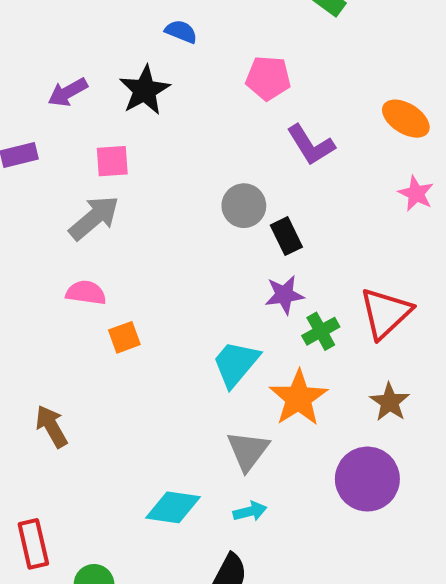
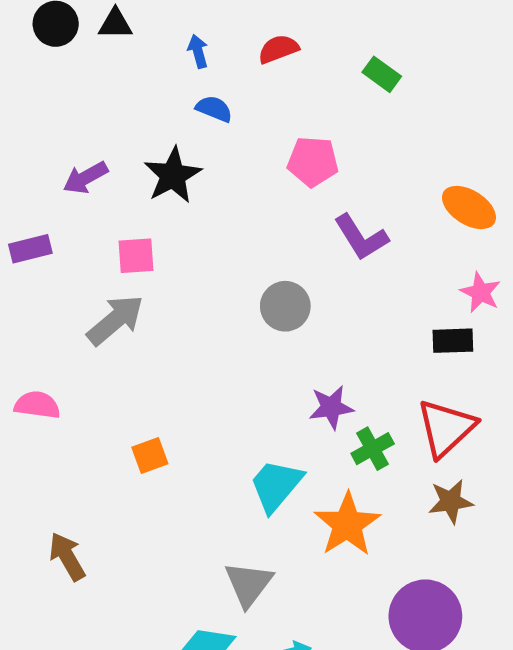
black rectangle: (286, 236) -> (453, 341), moved, turned -66
pink semicircle: (86, 293) -> (37, 405), moved
brown star: (390, 402) -> (451, 501), moved, turned 30
gray triangle: (248, 451) -> (249, 584), moved

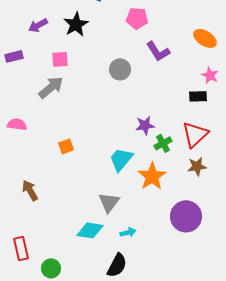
gray circle: (285, 306) -> (120, 69), moved

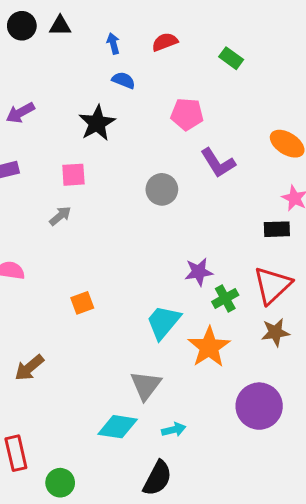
purple arrow: (38, 25) -> (20, 113), moved
gray arrow: (51, 87) -> (60, 216), size x0.6
brown arrow: (30, 190) -> (29, 368), turned -100

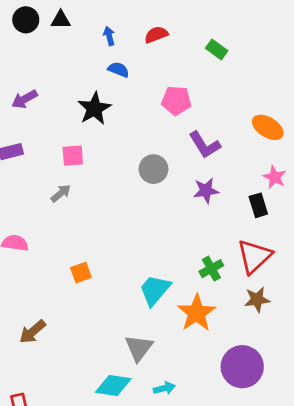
black rectangle: (277, 229) -> (258, 205), turned 75
purple star: (199, 272) -> (206, 191), moved

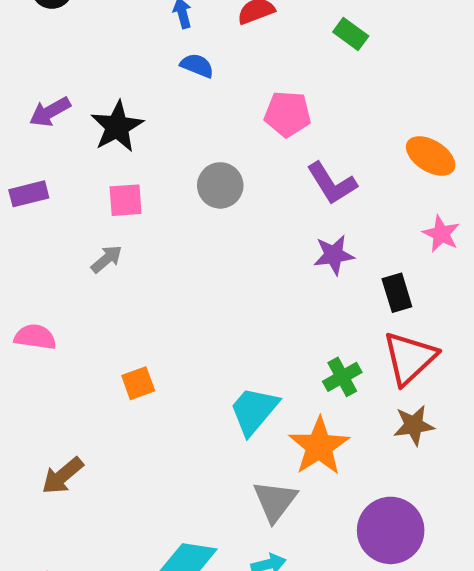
black star: (94, 109) -> (117, 127), moved
gray circle: (154, 169) -> (220, 185), moved
black rectangle: (258, 205) -> (397, 293), moved
gray triangle: (139, 348) -> (275, 501), moved

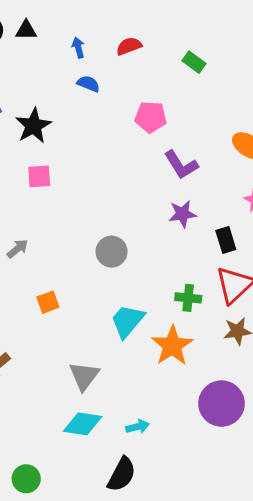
gray circle: (220, 185) -> (112, 252), moved
gray arrow: (107, 259) -> (17, 249), moved
green cross: (342, 377) -> (188, 298), turned 35
gray triangle: (275, 501) -> (84, 376), moved

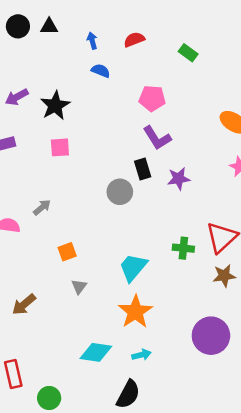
purple L-shape: (181, 165) -> (157, 138), moved
black rectangle: (226, 240) -> (143, 169), moved
gray circle: (112, 252) -> (120, 192), moved
orange star: (172, 346) -> (135, 312), moved
gray triangle: (84, 376) -> (79, 287), moved, size x0.6

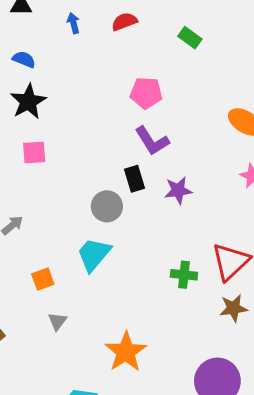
blue semicircle: (101, 71) -> (24, 59), moved
cyan trapezoid: (133, 267) -> (94, 254), moved

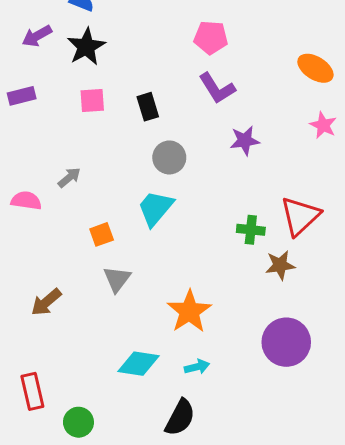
black rectangle: (135, 179) -> (148, 107), moved
brown star: (233, 308) -> (280, 265), moved
gray triangle: (57, 321) -> (117, 279), size x1.4

